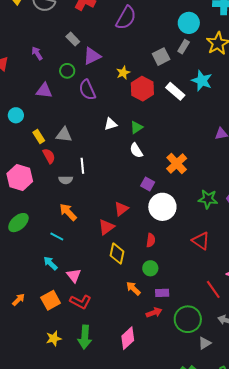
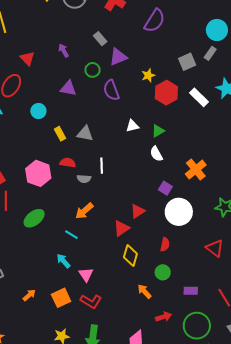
red semicircle: (49, 156) -> (68, 163), moved, turned -56
orange arrow: (68, 212) -> (84, 211), turned -90
purple rectangle: (162, 293) -> (191, 291), moved

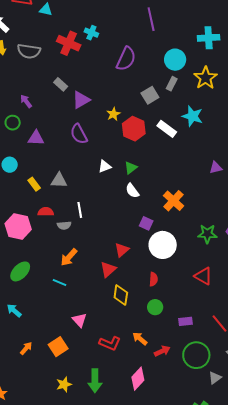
purple semicircle: (155, 21) -> (126, 59), moved
green circle: (93, 70) -> (13, 123), moved
cyan arrow: (63, 261) -> (14, 311), moved
orange arrow: (144, 291) -> (140, 339), moved
red L-shape: (91, 301) -> (110, 343), moved

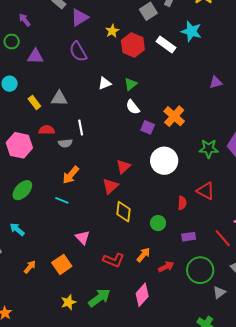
purple square: (146, 223) -> (148, 127), moved
red semicircle: (153, 279) -> (182, 203), moved
orange arrow: (140, 339) -> (143, 255), turned 91
green arrow: (95, 381) -> (99, 298), turned -125

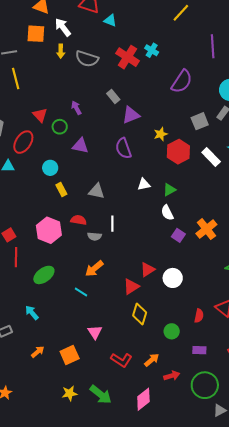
yellow rectangle: (34, 103) -> (61, 189), moved
white circle: (164, 161) -> (173, 278), moved, size x0.7
green arrow: (99, 298) -> (101, 394), turned 65

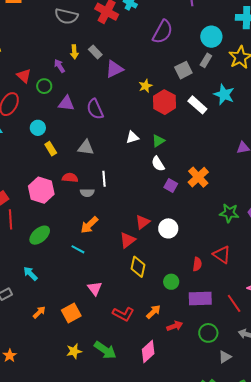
yellow arrow: (61, 51) -> (74, 52), moved
purple semicircle: (123, 148) -> (95, 109), moved
purple rectangle: (199, 350) -> (200, 298), size x1.6
green circle: (205, 385) -> (208, 333), size x0.7

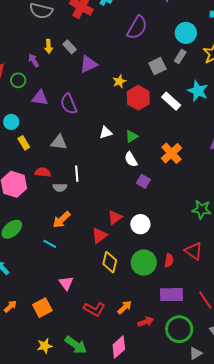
orange cross: (198, 177) -> (171, 153), moved
green circle: (171, 282) -> (144, 263), moved, size x1.6
green circle: (208, 333) -> (179, 329), size x1.4

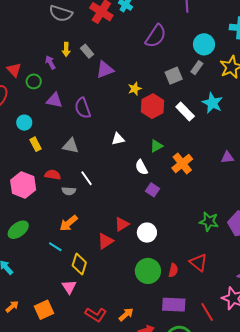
green triangle: (132, 136) -> (156, 146), moved
white line: (77, 174) -> (87, 178), turned -35
yellow diamond: (110, 262) -> (79, 264), moved

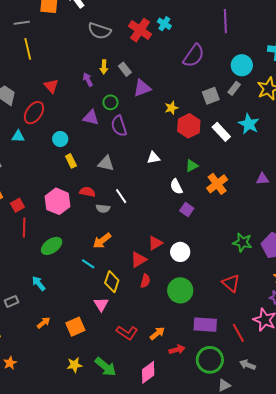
green circle: (34, 81) -> (110, 102), moved
red semicircle: (173, 270) -> (145, 281), moved

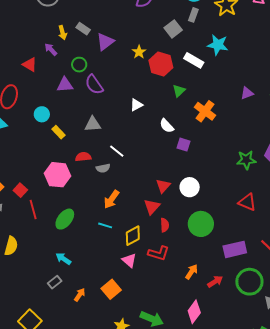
red triangle: (51, 86) -> (30, 64), moved
green triangle: (192, 166) -> (179, 91), moved
yellow diamond: (112, 282) -> (133, 236), turned 60
gray rectangle: (11, 301) -> (55, 282), moved
red L-shape: (127, 333) -> (159, 253), moved

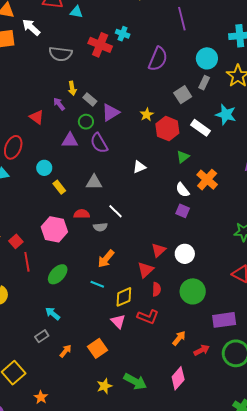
gray rectangle: (83, 29) -> (90, 99), moved
purple triangle: (105, 42) -> (111, 112), moved
white semicircle: (167, 126) -> (183, 190), moved

